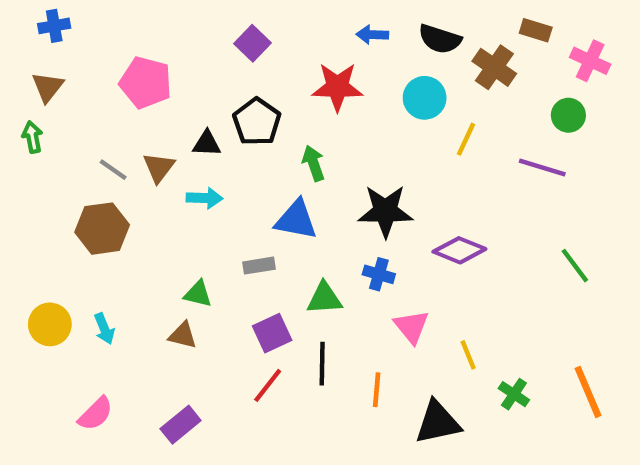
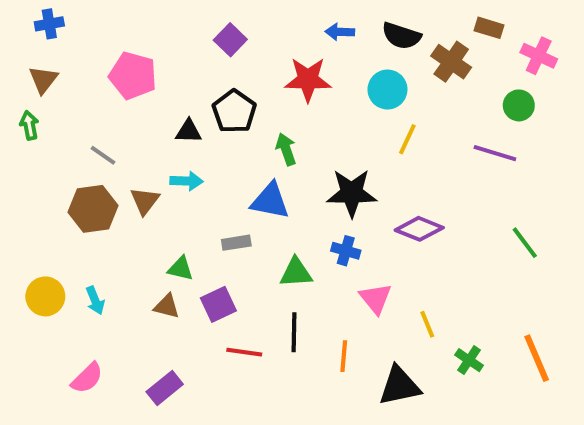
yellow line: (466, 139) -> (407, 139), moved
brown triangle: (159, 168) -> (145, 201), moved
purple square: (272, 333) -> (218, 304), moved
red line: (268, 385) -> (244, 352), turned 60

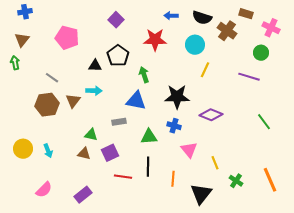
black triangle: (399, 386) -> (201, 194), turned -40

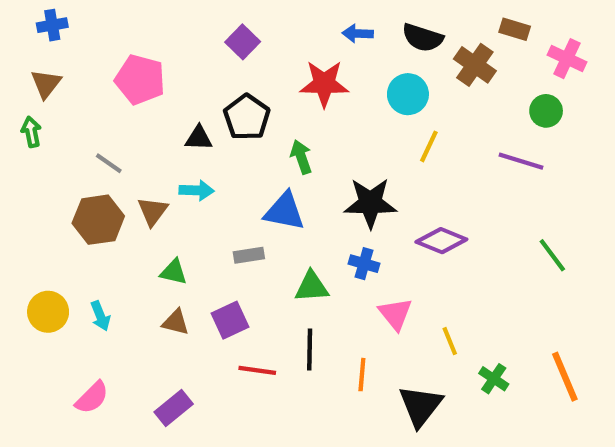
green triangle: (91, 135) -> (174, 272), moved

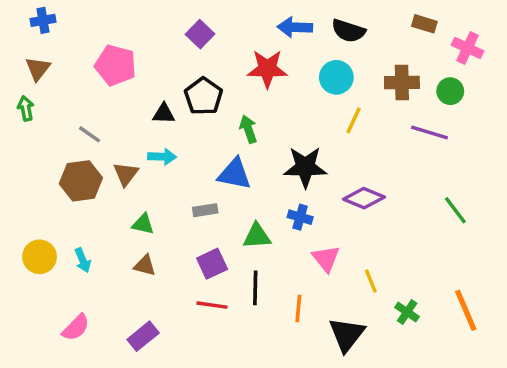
blue arrow: (358, 33) -> (295, 27), size x1.4
brown cross: (475, 65) -> (402, 82), moved, turned -36
purple square: (230, 320) -> (212, 264), moved

